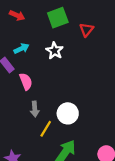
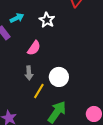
pink semicircle: (26, 81) -> (34, 48), moved, turned 56

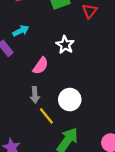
white star: (47, 20) -> (65, 45), moved
yellow line: (39, 91) -> (46, 116), turned -70

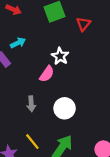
pink semicircle: (41, 66) -> (47, 74), moved
yellow line: (46, 116) -> (32, 142), moved

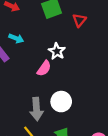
cyan arrow: (18, 43) -> (16, 38), turned 48
gray arrow: (31, 104) -> (37, 109), moved, size x1.5

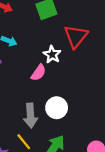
red triangle: (79, 20) -> (76, 36), moved, size x1.6

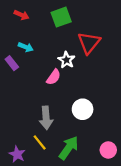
white circle: (57, 108) -> (83, 109), moved

